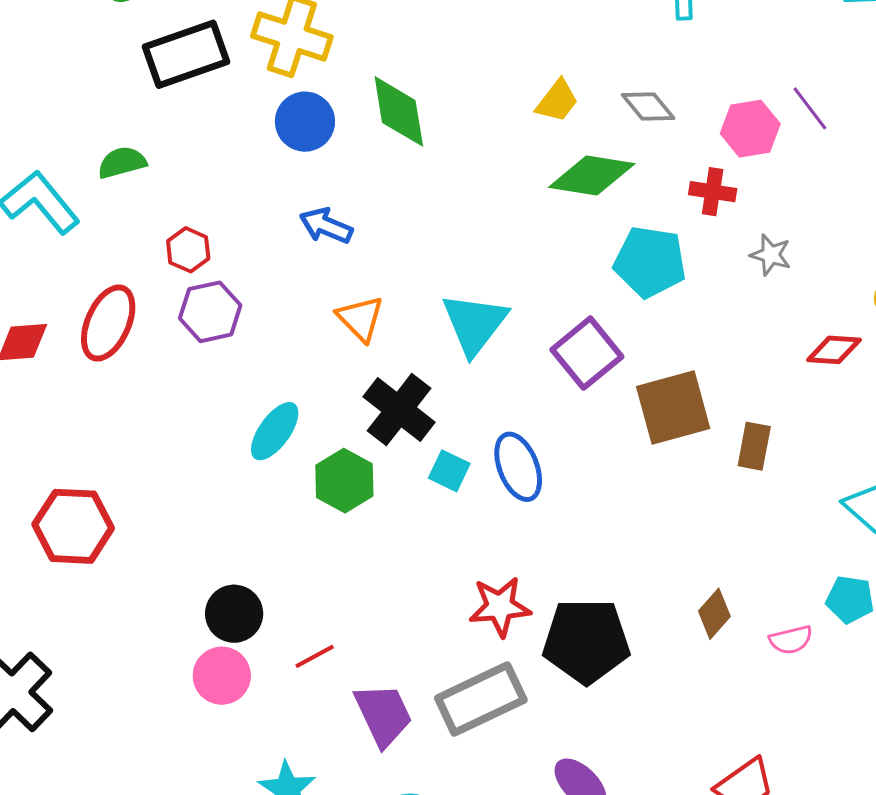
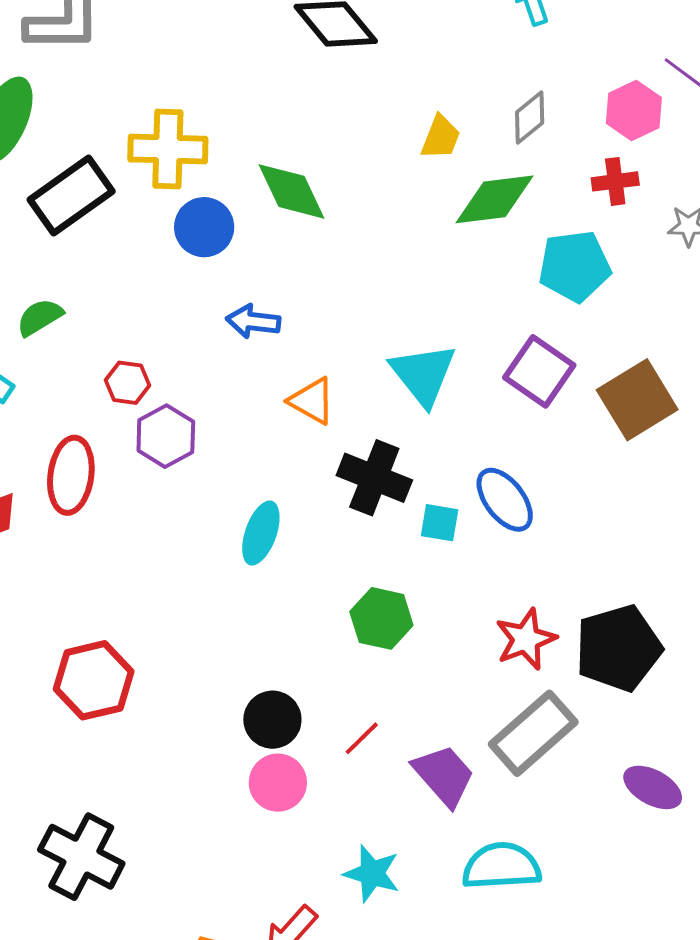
gray diamond: (648, 107) -> (530, 118), turned -74
green hexagon: (344, 481) -> (381, 618), moved

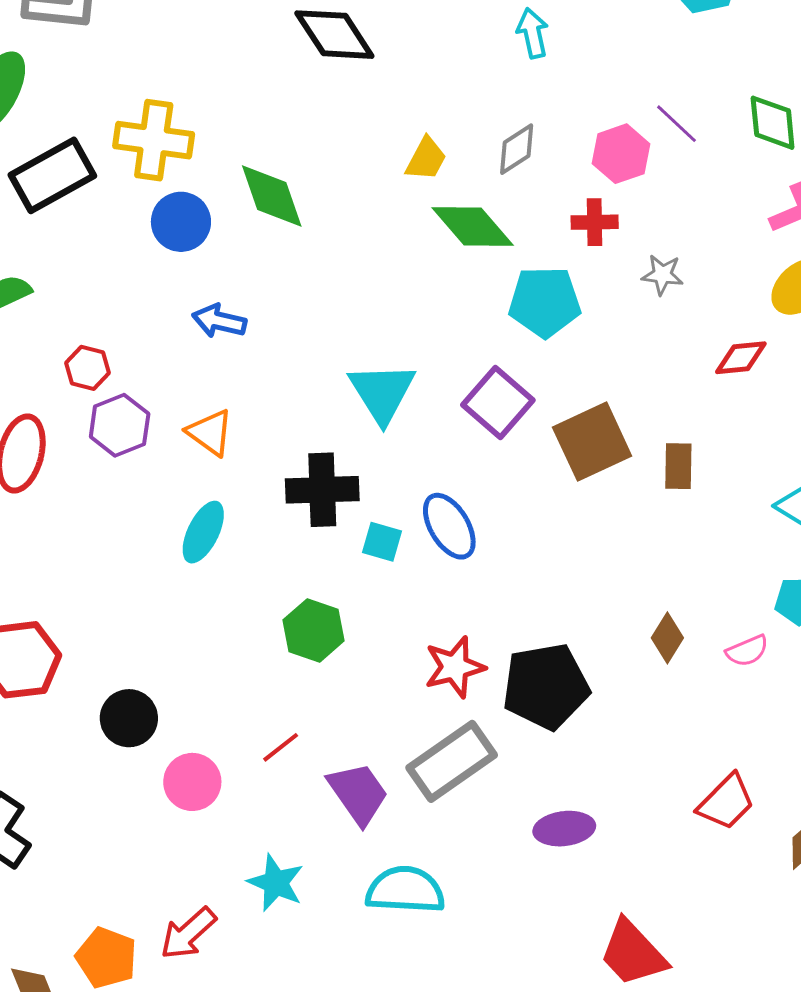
green diamond: (494, 199) -> (473, 227), turned 50
orange triangle: (312, 401) -> (210, 433), moved
black cross: (374, 478) -> (322, 490), turned -30
black circle: (272, 720) -> (129, 718), moved
purple ellipse: (653, 787) -> (564, 829), turned -42

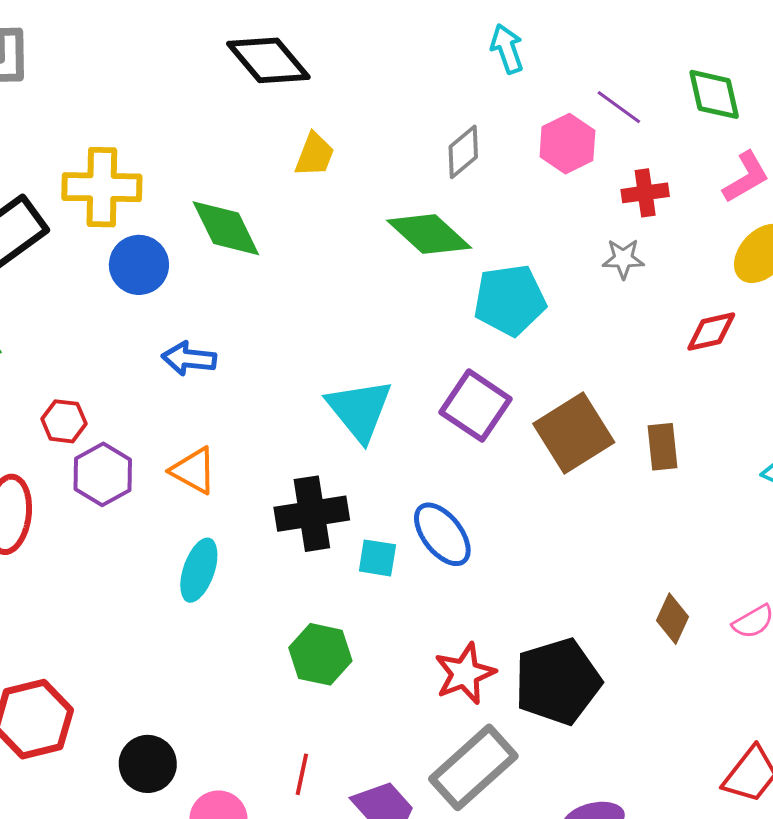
cyan arrow: (533, 33) -> (507, 49), moved
yellow trapezoid: (426, 159) -> (314, 155), moved
red cross: (595, 222) -> (645, 193), moved
red line: (281, 747) -> (302, 774), turned -33

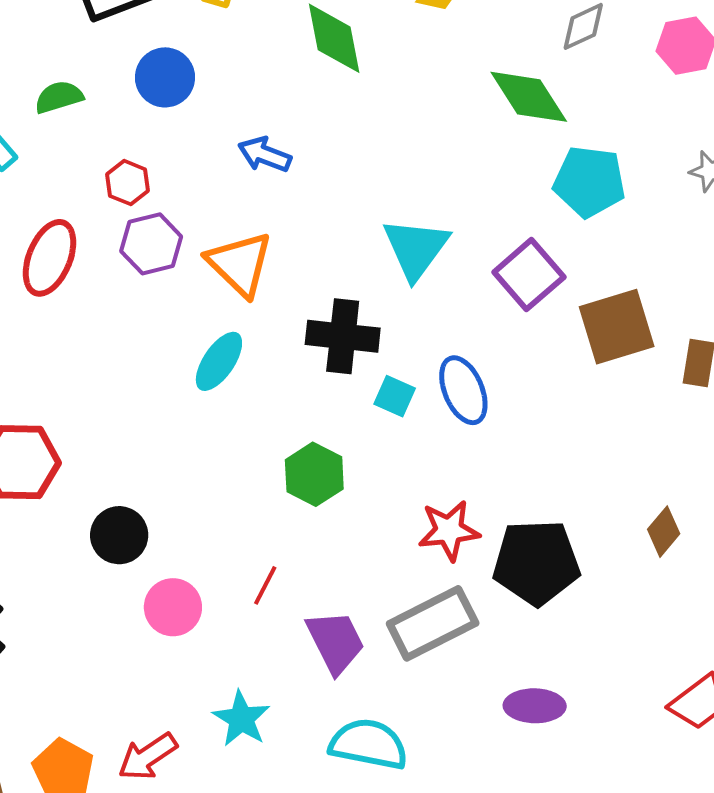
blue circle: (139, 265) -> (165, 77), moved
orange triangle: (193, 471) -> (240, 264), size x1.4

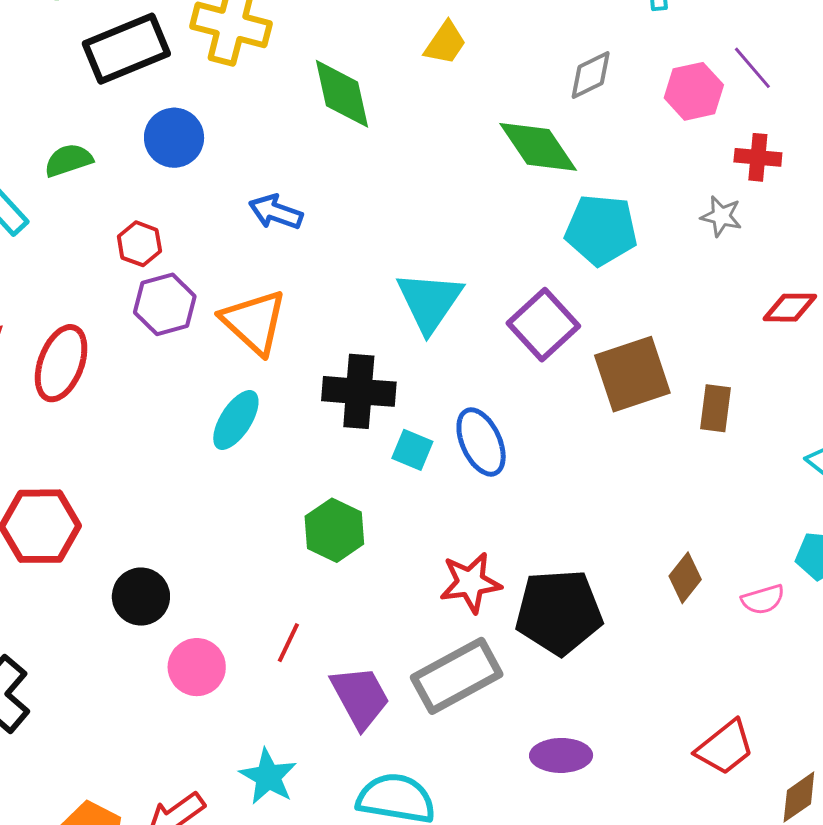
red ellipse: (50, 258) -> (61, 363), moved

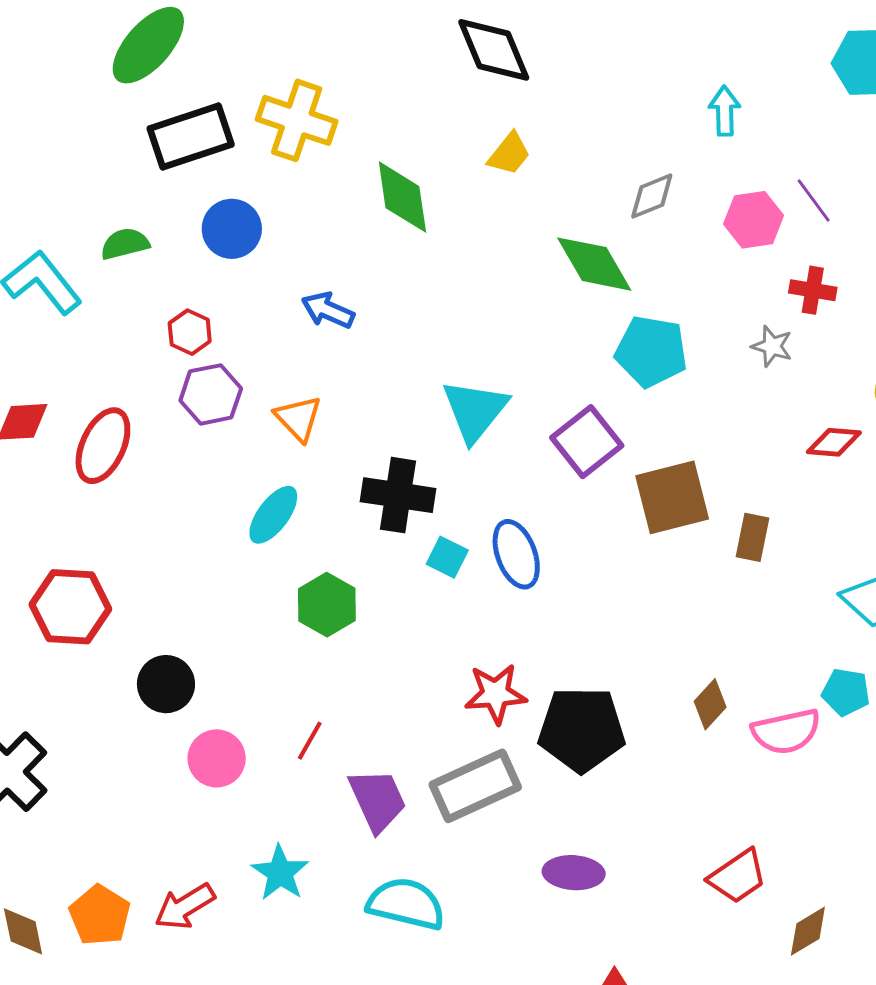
orange triangle: (254, 322) -> (298, 418), size x0.7
green hexagon: (334, 530) -> (327, 605), moved
pink semicircle: (763, 599) -> (786, 732), size x1.6

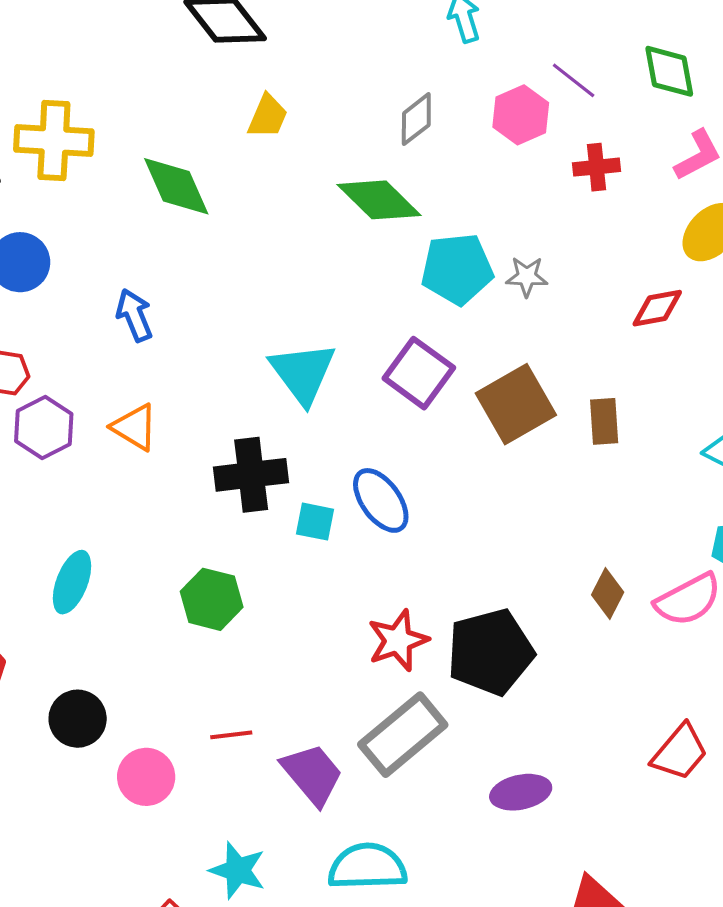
blue arrow: (328, 310) -> (134, 315), turned 60
gray star: (772, 346) -> (527, 277), moved
cyan ellipse: (273, 515) -> (72, 582), moved
red line: (310, 741) -> (231, 735), turned 69

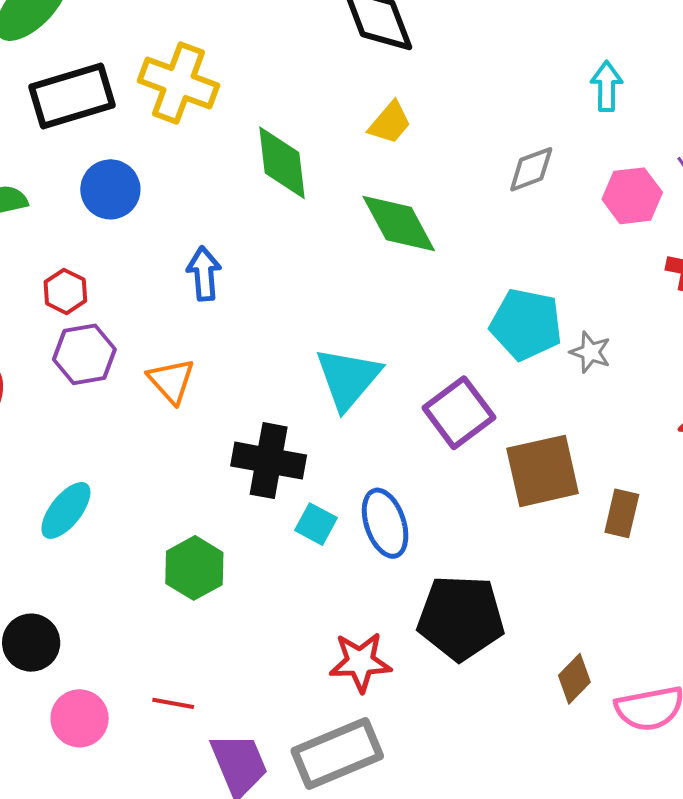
green diamond: (379, 200) -> (399, 223), moved
black pentagon: (490, 652) -> (461, 618), moved

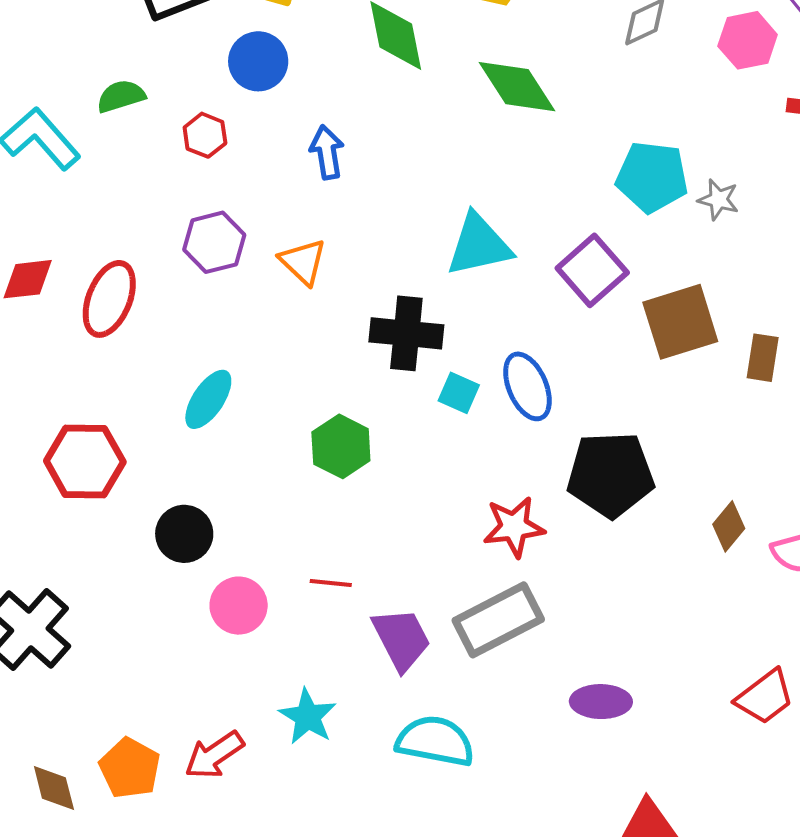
blue circle: (110, 189) -> (258, 61), moved
red hexagon: (65, 291) -> (205, 135), moved
cyan triangle: (348, 378) -> (479, 245), turned 42

